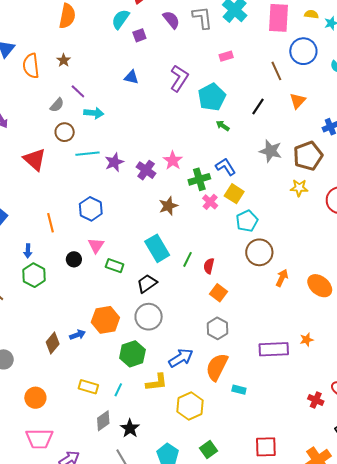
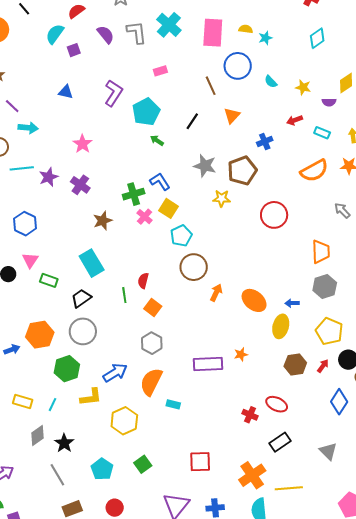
pink star: (173, 160) -> (83, 144), moved
yellow star: (299, 188) -> (222, 198), moved
green line: (188, 259) -> (124, 295), moved, turned -35

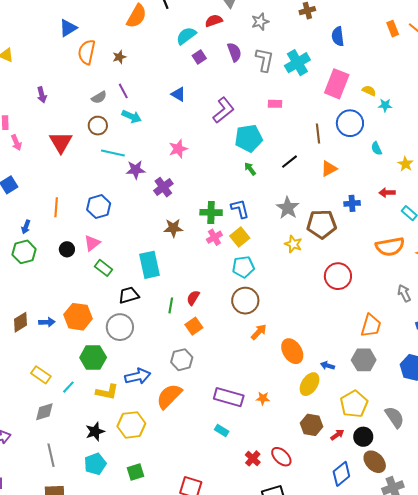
purple square: (74, 50) -> (199, 57), turned -32
cyan rectangle: (173, 404) -> (222, 430), moved
black star: (64, 443) -> (95, 432), moved

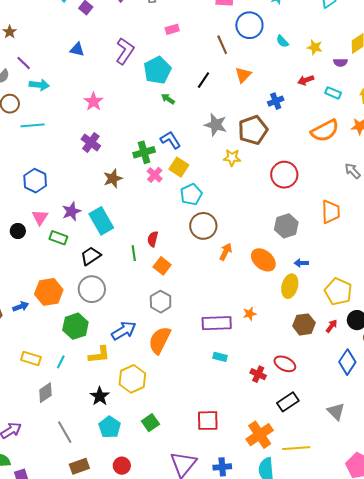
purple star: (136, 170) -> (71, 211), moved
gray hexagon: (364, 360) -> (286, 226), moved

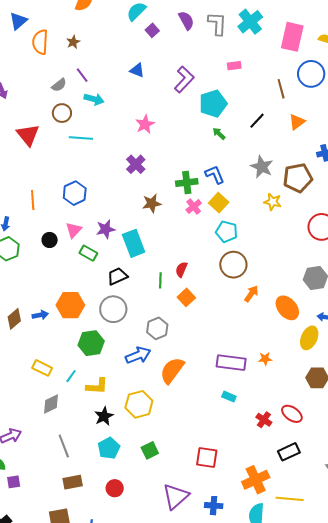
cyan pentagon: (191, 194) -> (227, 232), turned 30
gray hexagon: (161, 302) -> (157, 328), moved
yellow L-shape: (99, 355) -> (97, 386), moved

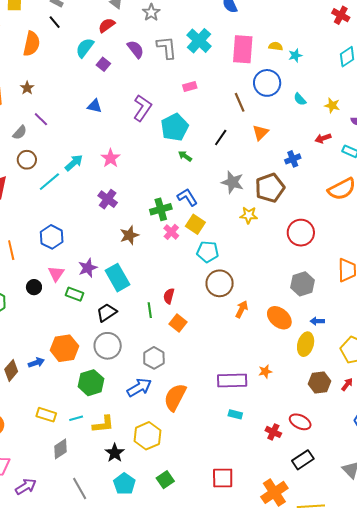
cyan arrow: (94, 99) -> (74, 163), moved, turned -48
cyan line: (81, 138) -> (49, 182), turned -35
cyan line: (71, 376) -> (76, 418), turned 48

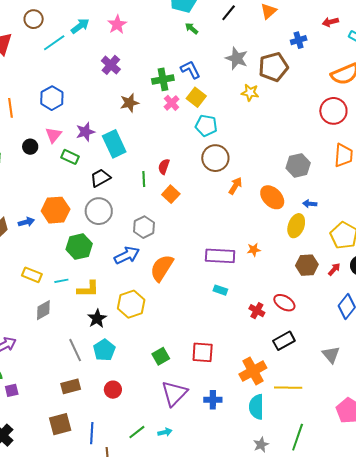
red circle: (301, 233) -> (333, 111), moved
green square: (165, 480) -> (161, 356), moved
gray line: (80, 489) -> (75, 350), moved

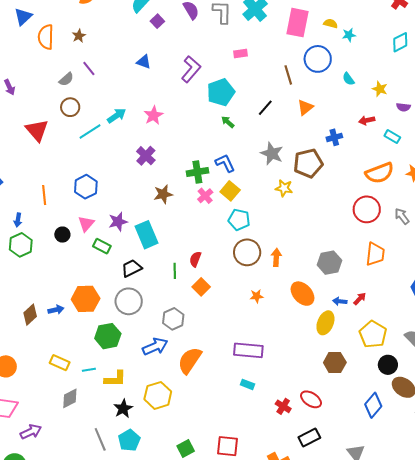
orange arrow: (235, 186) -> (276, 257), moved, turned -30
orange star: (254, 250) -> (257, 296), moved
red arrow: (334, 269) -> (360, 299), moved

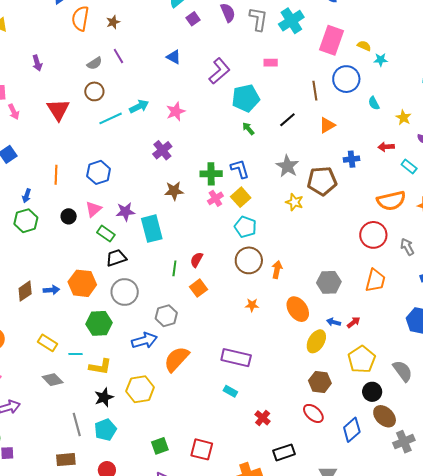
black trapezoid: (132, 268) -> (116, 258), moved
gray diamond: (70, 398) -> (53, 380), turned 65
red ellipse: (311, 399) -> (313, 413), moved

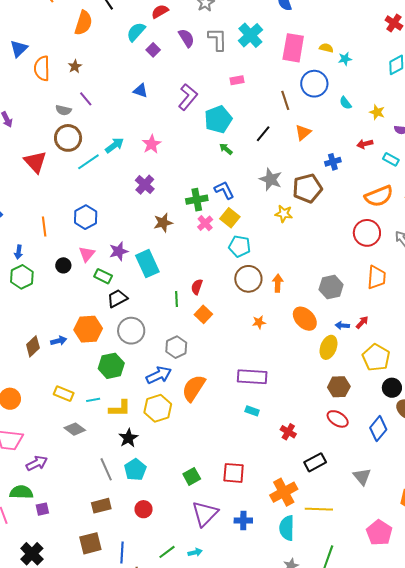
gray semicircle: (95, 63) -> (63, 110), turned 56
brown circle: (94, 91) -> (68, 138), size x1.4
yellow hexagon: (140, 389) -> (158, 408), moved

